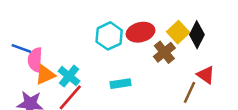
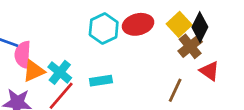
brown cross: (164, 52) -> (190, 46), moved
cyan rectangle: (120, 84) -> (101, 81), moved
brown line: (189, 92) -> (175, 90), moved

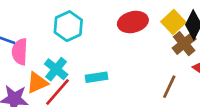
cyan hexagon: (104, 28) -> (68, 26), moved
orange triangle: (34, 71) -> (37, 83), moved

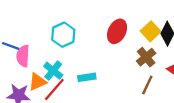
red ellipse: (133, 22) -> (117, 31), turned -50
brown cross: (184, 44) -> (146, 57), moved

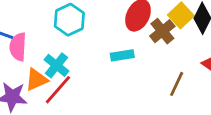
brown cross: (146, 57) -> (162, 31), moved
cyan rectangle: (87, 77) -> (122, 55), moved

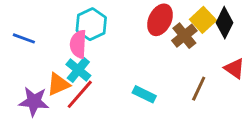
pink semicircle: (18, 47) -> (78, 44), moved
cyan rectangle: (122, 55) -> (144, 94), moved, turned 35

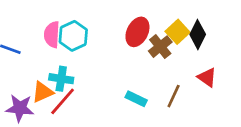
pink semicircle: (78, 44) -> (52, 35), moved
cyan cross: (78, 70) -> (61, 79), turned -30
cyan rectangle: (144, 94) -> (136, 99), moved

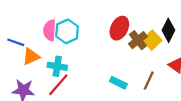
yellow square: (178, 32) -> (152, 40), moved
orange triangle: (42, 92) -> (31, 56), moved

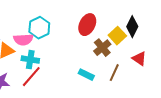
pink semicircle: (50, 30) -> (23, 40), moved, turned -96
brown cross: (138, 40) -> (102, 48), moved

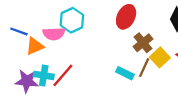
yellow square: (117, 36) -> (160, 57), moved
cyan cross: (30, 60) -> (44, 75), moved
brown line: (114, 73) -> (144, 68), moved

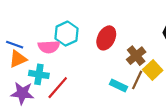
red ellipse: (126, 17) -> (106, 38), moved
orange triangle: (35, 46) -> (18, 59), moved
cyan cross: (44, 75) -> (39, 74), moved

